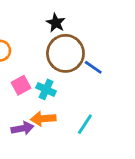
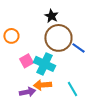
cyan cross: (46, 89) -> (44, 64), size x1.5
cyan line: (85, 124) -> (72, 89), turned -63

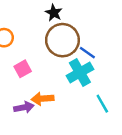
cyan cross: (44, 64) -> (80, 73), moved, turned 35
cyan line: (72, 89) -> (102, 104), moved

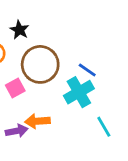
black star: (54, 13) -> (19, 30), moved
brown circle: (62, 40) -> (40, 64), moved

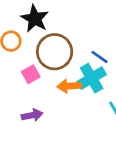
black star: (19, 30) -> (35, 19), size x1.5
orange arrow: (37, 121) -> (69, 86), moved

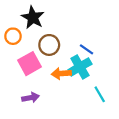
brown circle: (55, 52) -> (49, 45), size x0.7
pink square: (31, 74) -> (29, 64), size x1.5

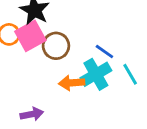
pink square: (29, 64) -> (30, 36), moved
cyan line: (100, 94) -> (130, 74), moved

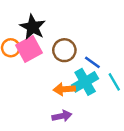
brown circle: (56, 46) -> (64, 50), moved
purple arrow: (32, 114) -> (62, 116), moved

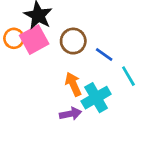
cyan cross: (85, 82) -> (96, 98), moved
orange arrow: (64, 89) -> (73, 84), turned 70

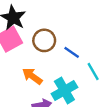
orange arrow: (73, 84) -> (32, 76), moved, turned -30

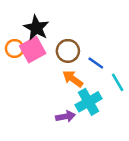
orange arrow: (32, 76) -> (73, 79), moved

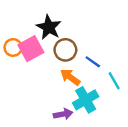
black star: (36, 28) -> (49, 27), moved

